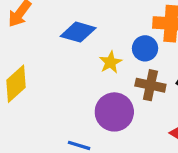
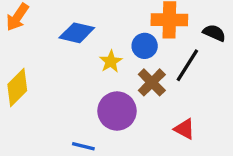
brown cross: (150, 85) -> (152, 82), turned 36

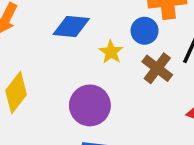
purple circle: (117, 111) -> (90, 105), moved

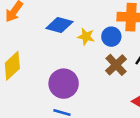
yellow star: (111, 52) -> (86, 37), moved, turned -30

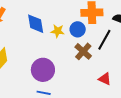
blue diamond: (59, 25) -> (36, 24), turned 70

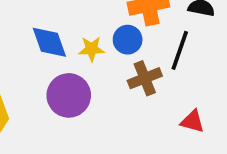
brown cross: (83, 51) -> (145, 78), turned 36
purple circle: (43, 70) -> (69, 95), moved

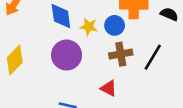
black line: (180, 50) -> (153, 57), moved
red triangle: (192, 121) -> (109, 88), moved

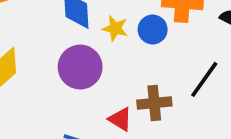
brown cross: (121, 54) -> (154, 103), moved
red triangle: (109, 88) -> (120, 119), moved

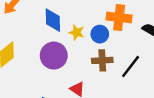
brown cross: (154, 103) -> (102, 60), moved

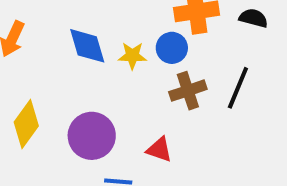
purple circle: (54, 56) -> (92, 136), moved

